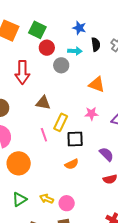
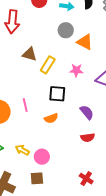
gray circle: (61, 65) -> (66, 30), moved
yellow rectangle: (61, 122) -> (48, 65), moved
pink line: (44, 135) -> (25, 105), moved

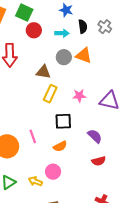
orange triangle: (85, 42) -> (84, 55), moved
brown triangle: (30, 54) -> (43, 72), moved
pink circle: (42, 157) -> (53, 172), moved

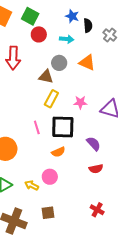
black semicircle: (83, 26) -> (88, 26), moved
gray circle: (64, 57) -> (59, 63), moved
black square: (63, 121) -> (63, 127), size x1.4
pink line: (33, 136) -> (37, 127), moved

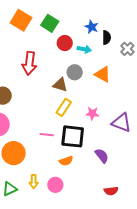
red circle: (39, 34) -> (65, 43), moved
pink line: (37, 127) -> (47, 135), turned -72
red semicircle: (96, 169) -> (111, 191), moved
yellow arrow: (32, 185) -> (34, 181), moved, turned -120

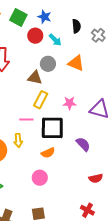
blue star: (92, 27) -> (44, 17), moved
cyan arrow: (84, 49) -> (55, 40), turned 40
pink line: (47, 135) -> (26, 120), moved
yellow arrow: (34, 181) -> (18, 140), moved

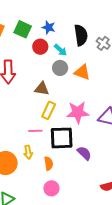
black semicircle: (76, 26) -> (81, 35), size x1.5
gray circle: (48, 64) -> (60, 68), moved
pink star: (70, 103) -> (78, 112), size x1.6
purple semicircle: (83, 144) -> (84, 153), moved
orange semicircle: (48, 153) -> (49, 163), moved, turned -72

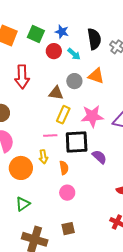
gray circle: (60, 68) -> (74, 81), moved

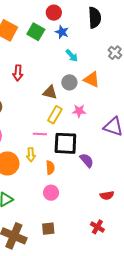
black semicircle: (94, 39) -> (95, 18), moved
red circle: (54, 51) -> (54, 13), moved
red arrow: (22, 77) -> (18, 73), size x0.7
pink star: (92, 116) -> (79, 111), moved, size x0.6

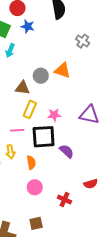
cyan arrow: (72, 56) -> (10, 51), moved, turned 72
pink star: (79, 111) -> (54, 115), moved
red cross: (97, 227) -> (65, 199), moved

